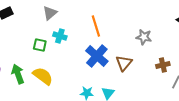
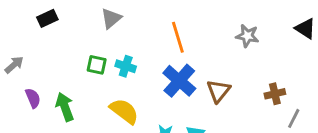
cyan cross: (60, 36) -> (126, 66), moved
gray star: (144, 37) -> (247, 36), moved
yellow semicircle: (43, 76) -> (124, 111), moved

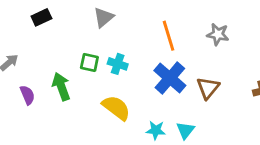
gray star: (247, 36) -> (218, 34), moved
green arrow: (65, 107) -> (61, 86), moved

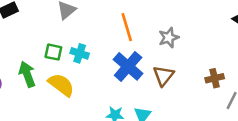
gray star: (218, 34) -> (169, 38), moved, turned -30
yellow semicircle: (116, 108) -> (61, 85), moved

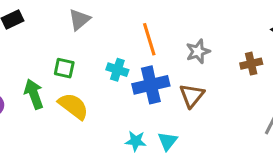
cyan cross: (80, 53) -> (117, 70), moved
blue cross: (128, 66) -> (151, 85), turned 36
brown cross: (215, 78) -> (251, 64), moved

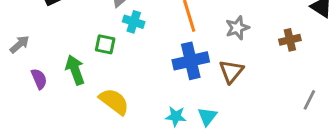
cyan cross: (117, 70) -> (134, 22), moved
yellow semicircle: (73, 106) -> (114, 101), moved

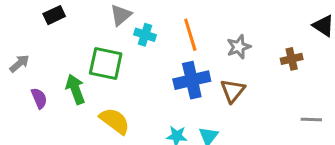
cyan cross: (134, 22) -> (145, 35), moved
green square: (105, 44) -> (106, 63), size x1.6
gray line: (309, 100) -> (311, 119), turned 65

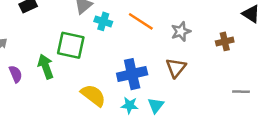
orange line: (190, 35) -> (141, 21), turned -40
blue cross: (192, 80) -> (132, 74), moved
yellow semicircle: (115, 121) -> (93, 95), moved

